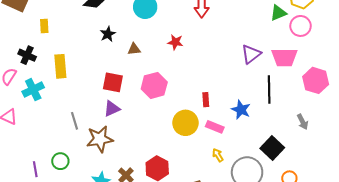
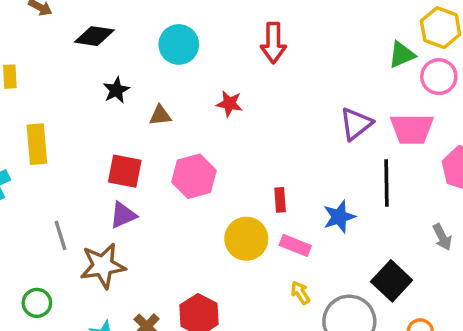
blue star: (241, 110) -> (339, 217), turned 30

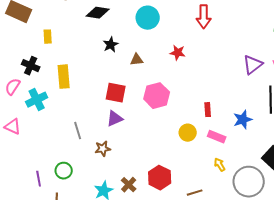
yellow circle: (246, 239) -> (188, 133), size x0.7
brown star: (103, 266) -> (103, 149), size x0.6

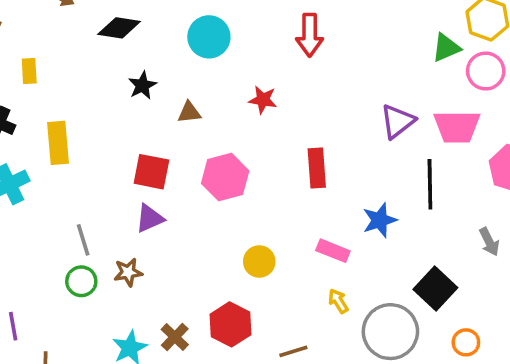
red rectangle: (208, 110) -> (317, 168), moved, size x1.5
yellow circle: (188, 133) -> (259, 262), moved
green circle: (64, 171) -> (81, 281), moved

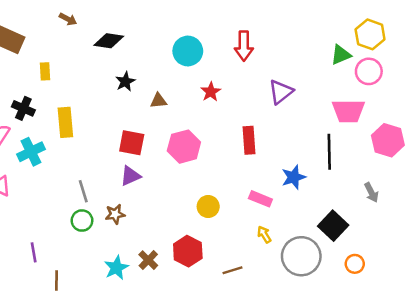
cyan circle: (209, 37) -> (188, 51), moved
red star: (263, 100) -> (211, 92), turned 30
purple triangle: (398, 121) -> (281, 92), moved

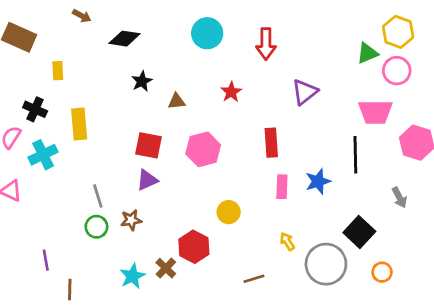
cyan circle: (188, 51) -> (207, 33), moved
pink rectangle: (260, 199) -> (282, 187), moved, turned 70
red hexagon: (188, 251) -> (194, 247), moved

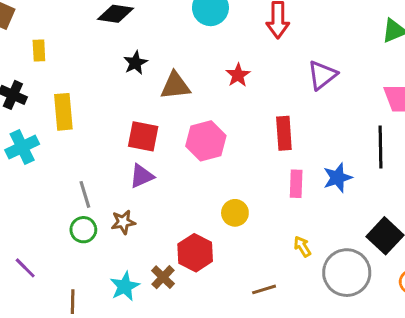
brown triangle: (177, 101) -> (175, 86), size x1.5
purple line: (46, 260) -> (25, 268), turned -35
brown line: (70, 289) -> (73, 302), moved

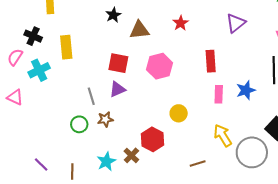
gray line: (85, 194) -> (91, 96), moved
yellow arrow: (302, 247) -> (223, 135), size x1.6
purple line: (25, 268) -> (41, 164), moved

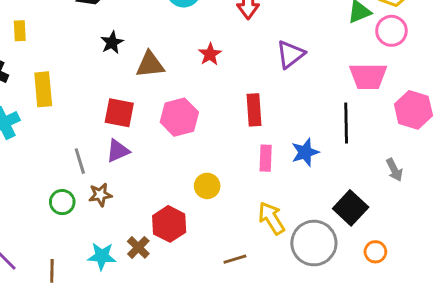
cyan star: (106, 161) -> (102, 256), turned 30

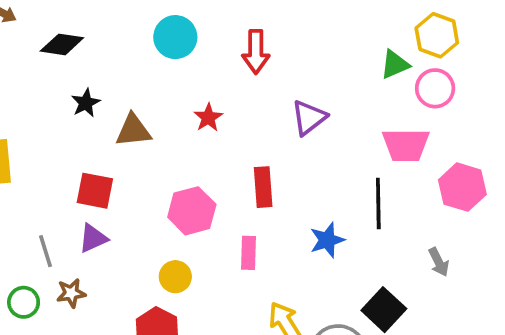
pink hexagon: (179, 117) -> (192, 211), moved
pink rectangle: (266, 158) -> (248, 253), moved
yellow circle: (207, 186) -> (175, 277), moved

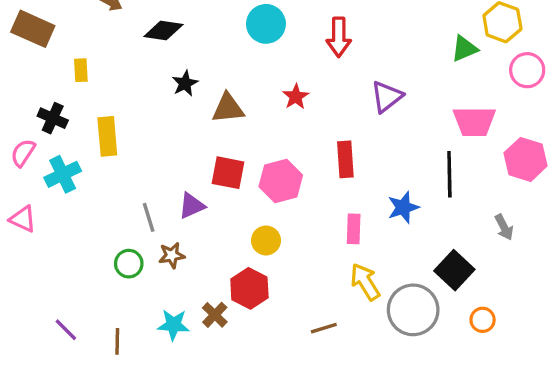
pink circle: (435, 88) -> (527, 70), moved
red square: (95, 191) -> (228, 173), moved
pink rectangle: (248, 253) -> (354, 229), moved

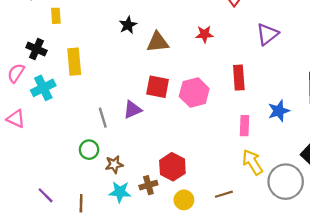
red star: (296, 97) -> (204, 34), turned 30
yellow circle: (266, 240) -> (184, 200), moved
brown star: (172, 255) -> (114, 164), moved
brown cross: (215, 315) -> (148, 185), turned 30

